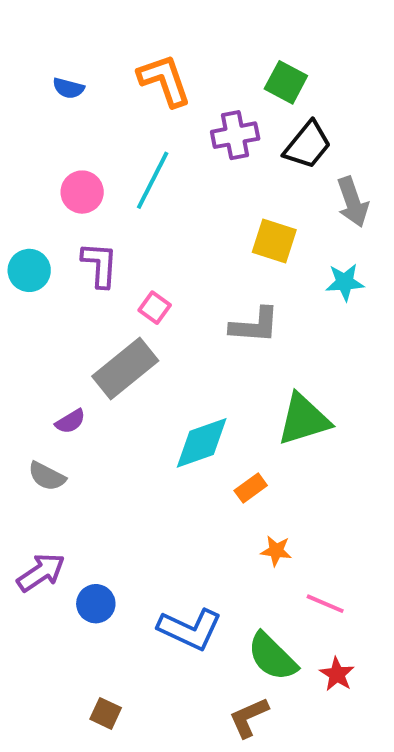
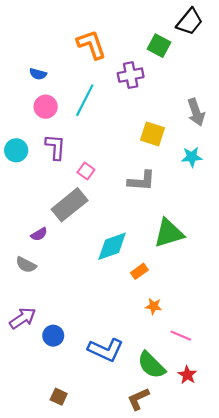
blue semicircle: (68, 88) -> (38, 74), moved
black trapezoid: (308, 145) -> (190, 22), moved

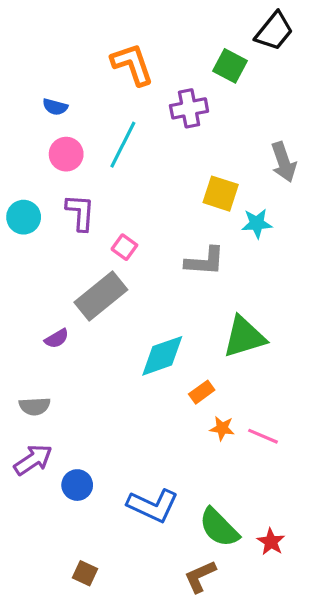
cyan star: (192, 157) -> (257, 223), moved
gray semicircle: (26, 265) -> (35, 406), moved, turned -30
orange star: (154, 306) -> (222, 428), moved
pink line: (181, 336) -> (263, 436), moved

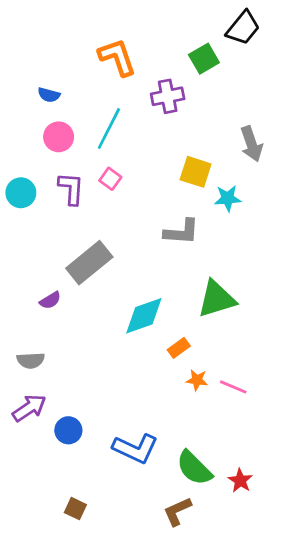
green square: (230, 66) -> (204, 59), turned 32
pink square: (124, 247) -> (110, 179), moved

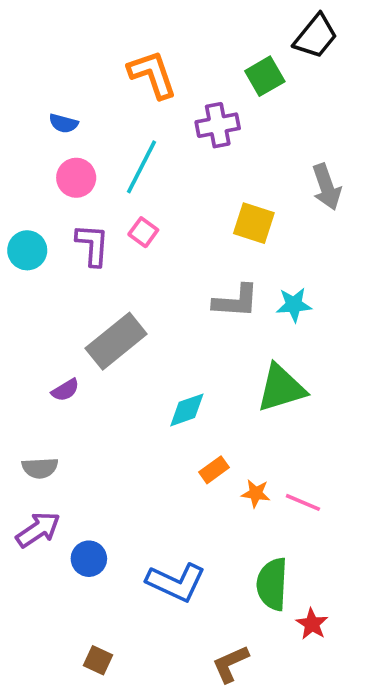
cyan star: (228, 198) -> (294, 305), moved
cyan diamond: (144, 316) -> (187, 410), size x0.7
orange rectangle: (179, 348) -> (214, 470), moved
green semicircle: (194, 468) -> (272, 584), moved, turned 48

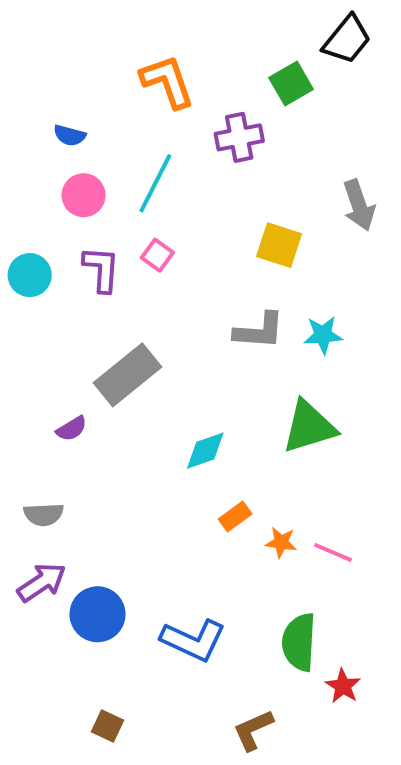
blue circle: (89, 559) -> (98, 614), size x1.4

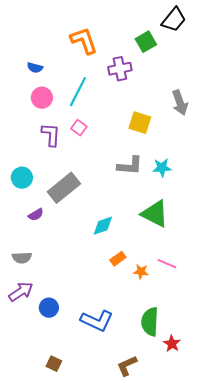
cyan circle: (30, 275) -> (22, 178), moved
green triangle: (309, 427) -> (155, 214), turned 44
pink line: (333, 552) -> (167, 264), moved
blue circle: (98, 614) -> (49, 308), size x0.7

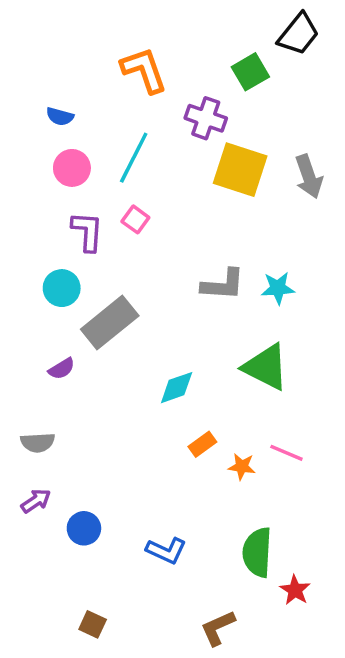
purple cross: (120, 69) -> (206, 118), turned 30
yellow square: (140, 123) -> (240, 170), moved, size x1.4
cyan circle: (22, 178) -> (62, 288), moved
purple arrow: (21, 292) -> (36, 501), size x0.7
blue L-shape: (97, 321) -> (166, 551), size x0.7

